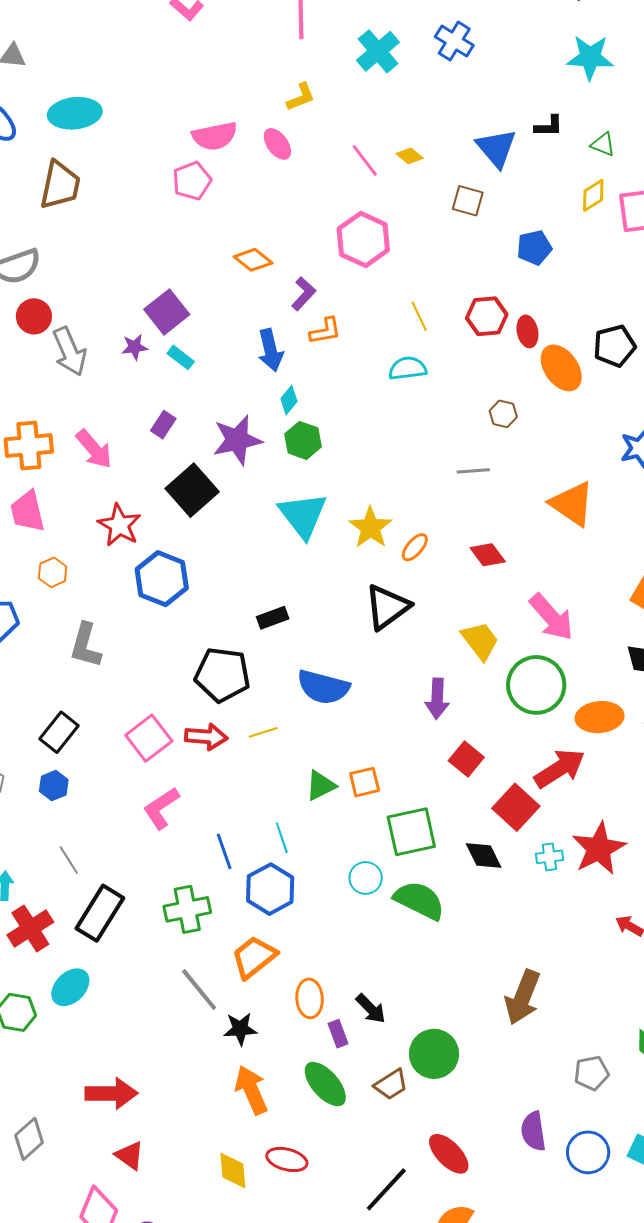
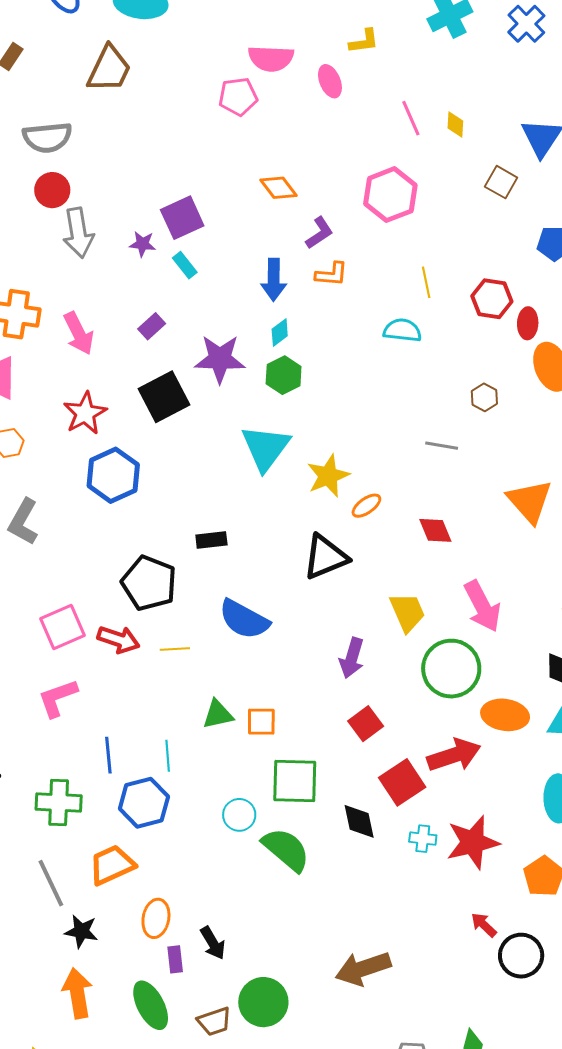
yellow diamond: (410, 156) -> (455, 124), turned 40
brown arrow: (523, 997) -> (363, 968), turned 36

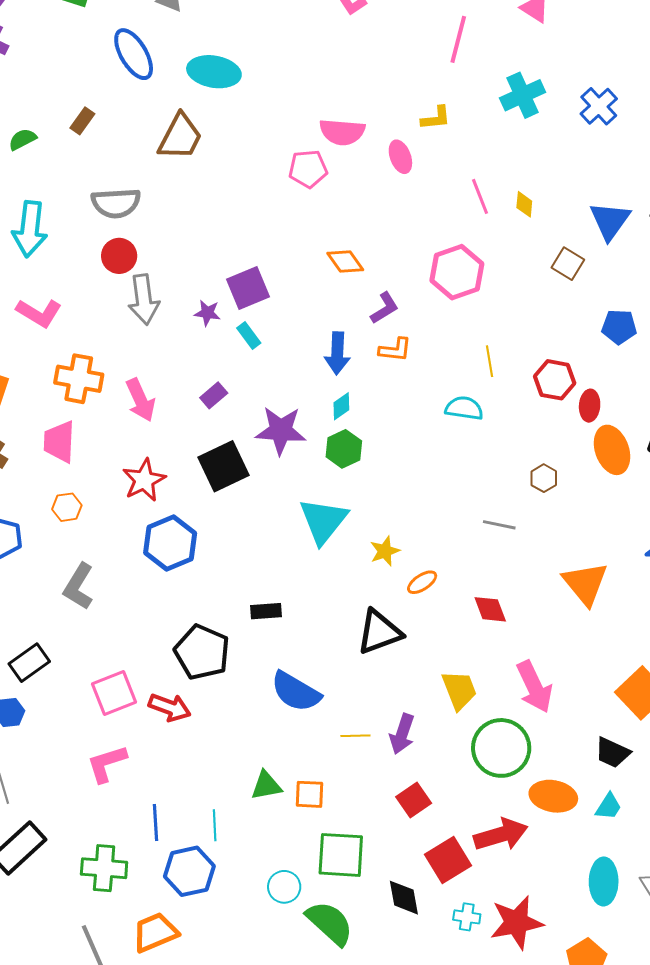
yellow star: (328, 476) -> (385, 551), size x0.7
yellow line: (175, 649) -> (355, 736), moved

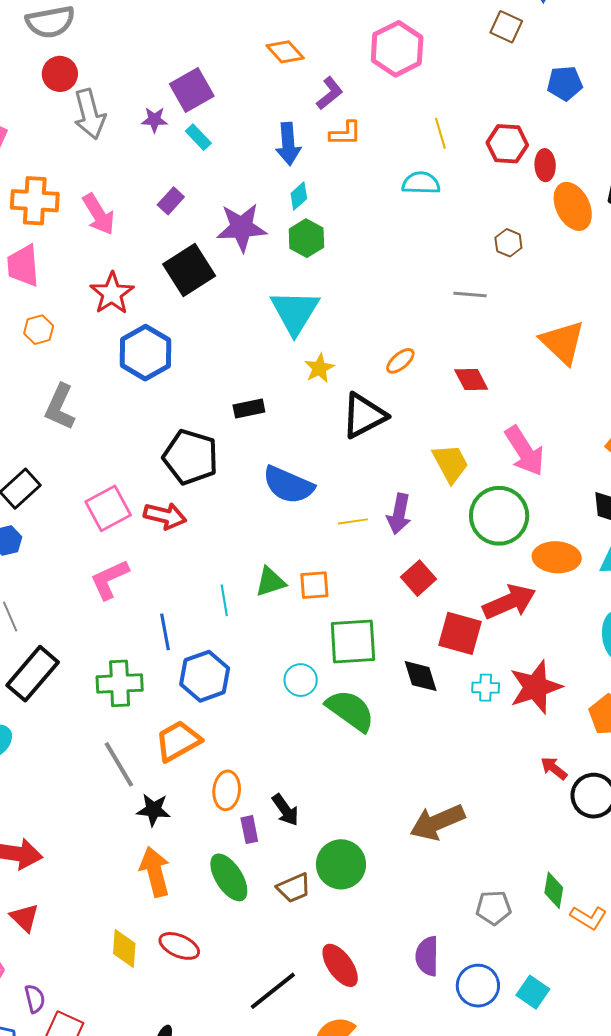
yellow star: (385, 551) -> (319, 368), moved
cyan line: (215, 825) -> (224, 600), moved
red square: (448, 860) -> (460, 633), turned -36

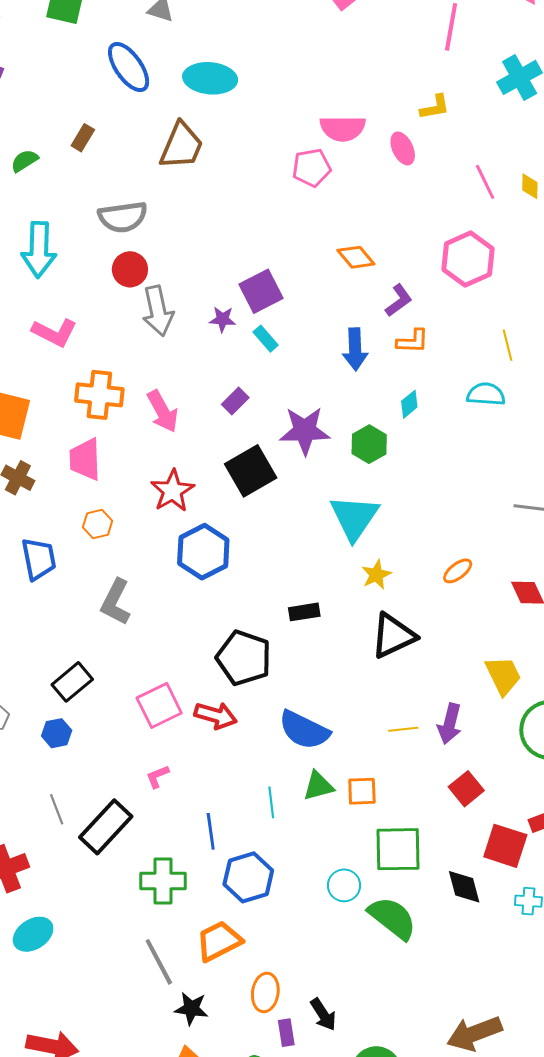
cyan diamond: (299, 196) -> (409, 404), moved
black triangle: (364, 416) -> (393, 636), moved
blue semicircle: (288, 485) -> (304, 730), moved
pink L-shape: (109, 579) -> (157, 776), size x0.6
black rectangle: (33, 674) -> (106, 827), moved

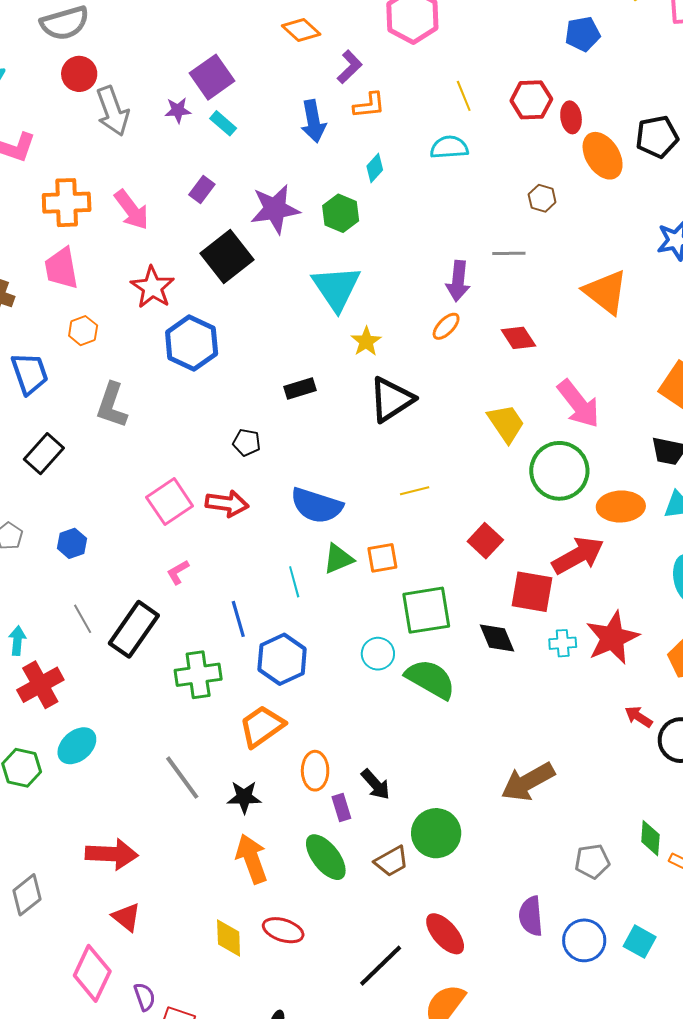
black pentagon: (244, 658) -> (247, 442), size x0.5
black rectangle: (72, 682) -> (44, 454), moved
purple arrow: (450, 724) -> (458, 281), moved
gray line: (159, 962) -> (182, 778), moved

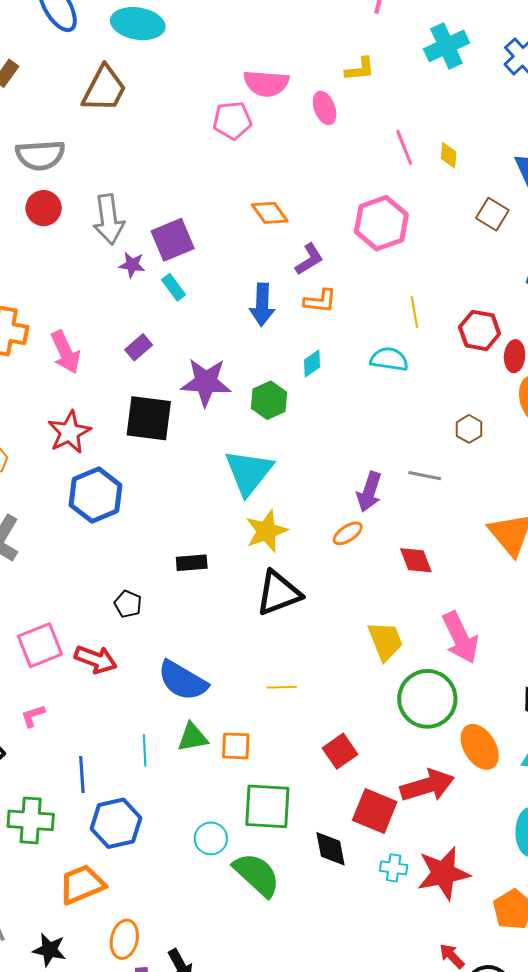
gray arrow: (113, 111) -> (109, 219), moved
black square: (227, 256) -> (149, 418), turned 33
yellow star: (366, 341) -> (266, 531), size x1.4
orange ellipse: (621, 506) -> (480, 747), turned 48

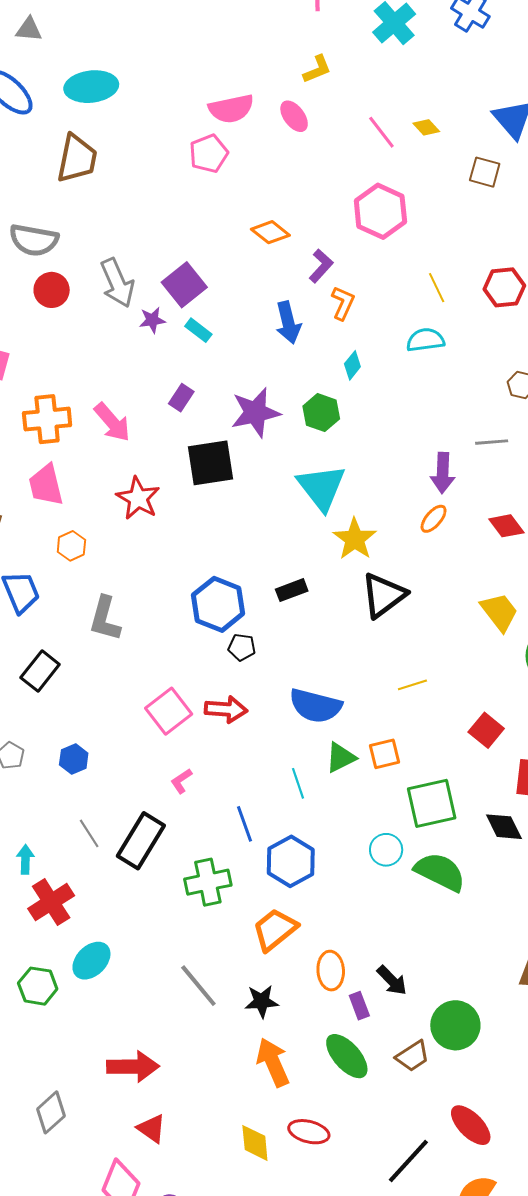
gray semicircle: (40, 155) -> (34, 240), turned 30
yellow diamond: (449, 155) -> (426, 127), turned -32
orange L-shape: (320, 301) -> (343, 303), turned -56
blue hexagon: (96, 495) -> (218, 604), moved

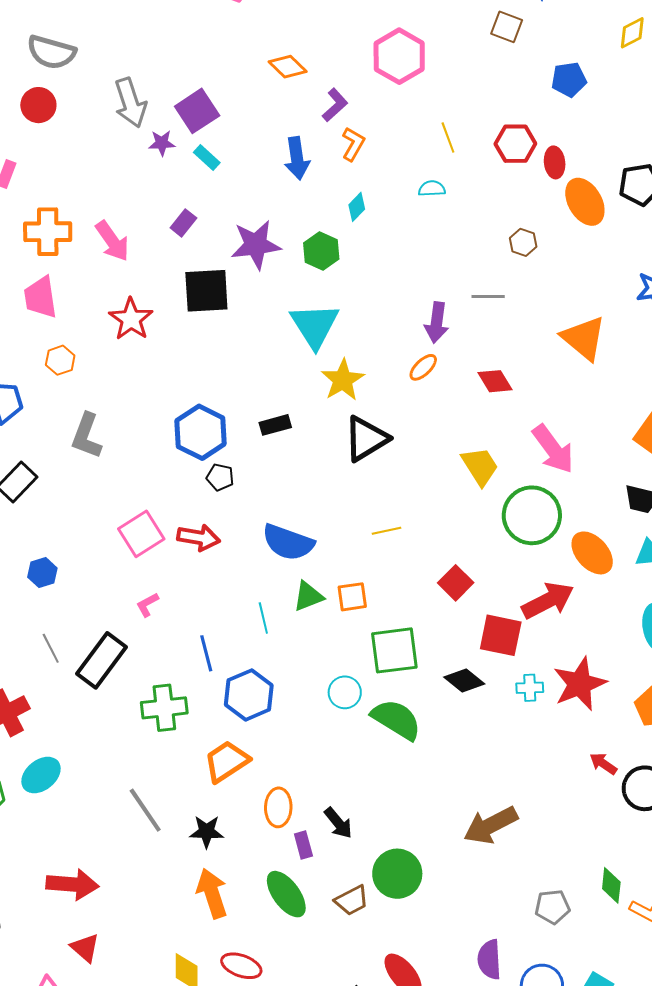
red circle: (52, 290) -> (38, 105), moved
cyan semicircle: (425, 340) -> (432, 189), size x0.7
black diamond: (504, 827) -> (464, 680), turned -30

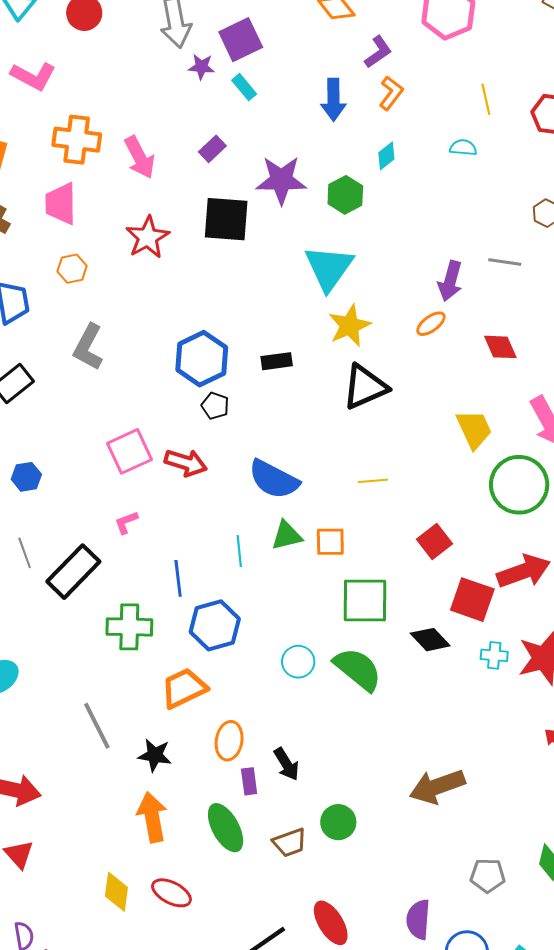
cyan circle: (345, 692) -> (298, 662), moved
green circle: (397, 874) -> (338, 822), size x0.7

